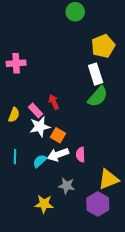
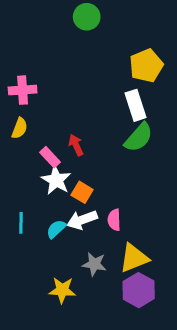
green circle: (75, 12) -> (87, 17), moved
yellow semicircle: (14, 115) -> (19, 128), moved
white star: (40, 127) -> (56, 180), turned -30
yellow triangle: (108, 179) -> (134, 258), moved

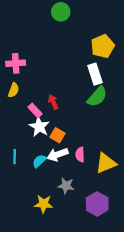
yellow triangle: (134, 258) -> (106, 163), moved

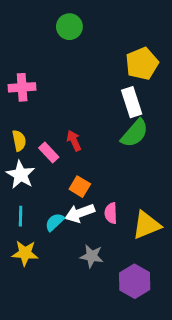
green circle: (61, 12) -> (69, 27), moved
yellow semicircle: (14, 90) -> (19, 141), moved, turned -32
white star: (39, 127) -> (21, 175), moved
yellow star: (44, 204) -> (25, 253), moved

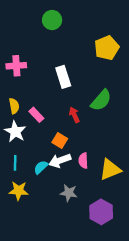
white rectangle: (132, 102) -> (63, 77), moved
red arrow: (74, 141) -> (74, 115), moved

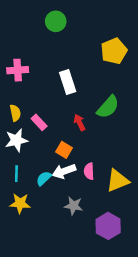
white star: (15, 132) -> (16, 140), turned 30

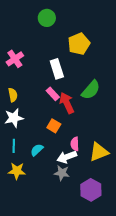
yellow pentagon: (114, 51) -> (79, 44), moved
pink cross: (18, 70) -> (15, 59), turned -30
pink rectangle: (39, 122) -> (53, 94), moved
red arrow: (79, 122) -> (67, 103), size x1.5
white arrow: (64, 171) -> (67, 157), moved

